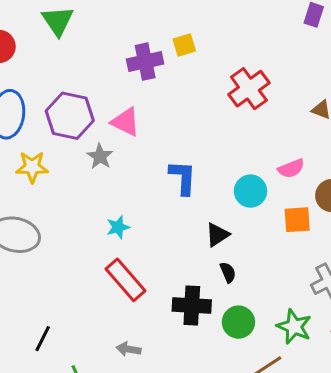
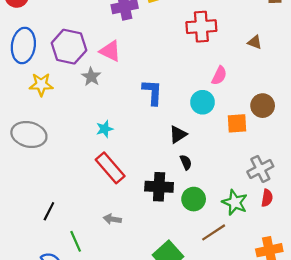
red cross: (249, 89) -> (201, 27), turned 32
pink semicircle: (291, 168) -> (219, 76), moved, turned -42

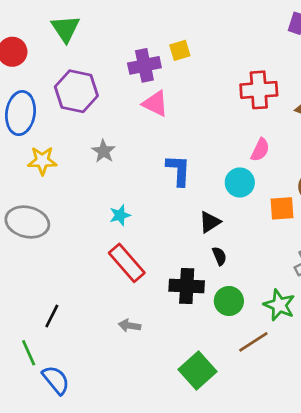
red cross: (201, 27) -> (259, 90), moved
purple hexagon: (69, 47) -> (76, 91), moved
pink triangle: (110, 51) -> (155, 104), moved
green line: (76, 241) -> (29, 353), moved

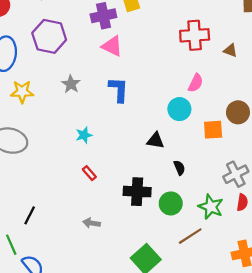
blue L-shape: (178, 170) -> (119, 90), moved
black triangle: (210, 222) -> (156, 141), turned 42
black semicircle: (219, 256) -> (179, 168), moved
red rectangle: (127, 263) -> (89, 173), size x0.5

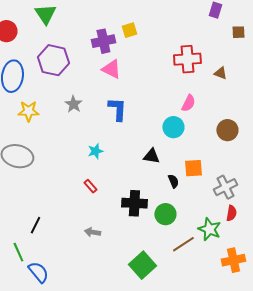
orange square: (213, 130) -> (193, 168), moved
cyan star: (84, 135) -> (95, 151), moved
green star: (211, 207) -> (209, 229), moved

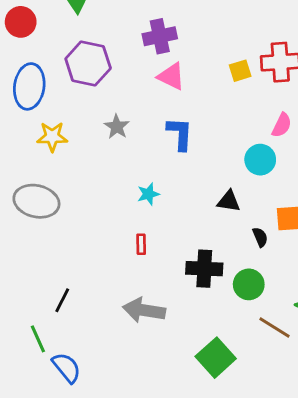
yellow square: (129, 30) -> (240, 71), moved
red rectangle: (90, 186) -> (141, 244), turned 40
gray arrow: (92, 232) -> (144, 310), size x1.8
brown line: (183, 244) -> (275, 327), turned 65

